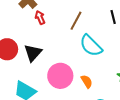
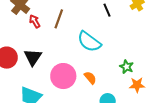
brown line: (76, 21) -> (59, 19), moved

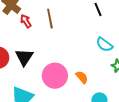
brown line: (59, 19) -> (50, 19), turned -30
cyan semicircle: (89, 42) -> (104, 45), moved, size x0.7

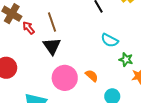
black triangle: (24, 57) -> (52, 46), moved

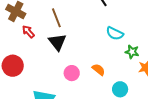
red arrow: (29, 28) -> (28, 32), moved
pink circle: (65, 78) -> (72, 73), size x0.6

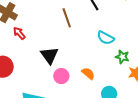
brown line: (56, 18) -> (67, 18), moved
black triangle: (57, 42) -> (49, 55), moved

